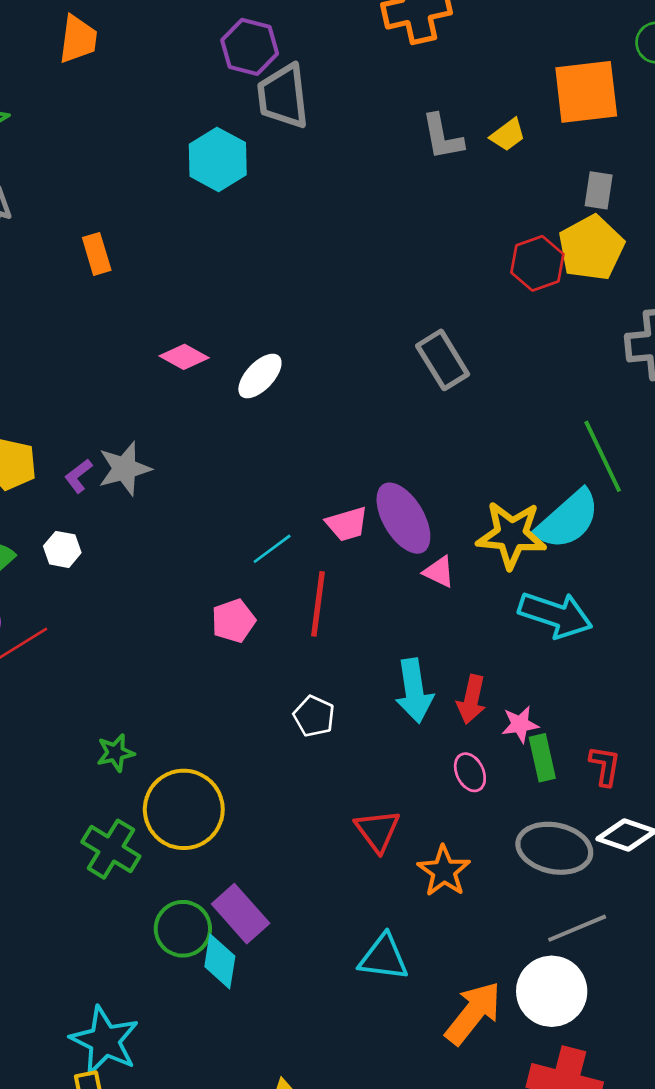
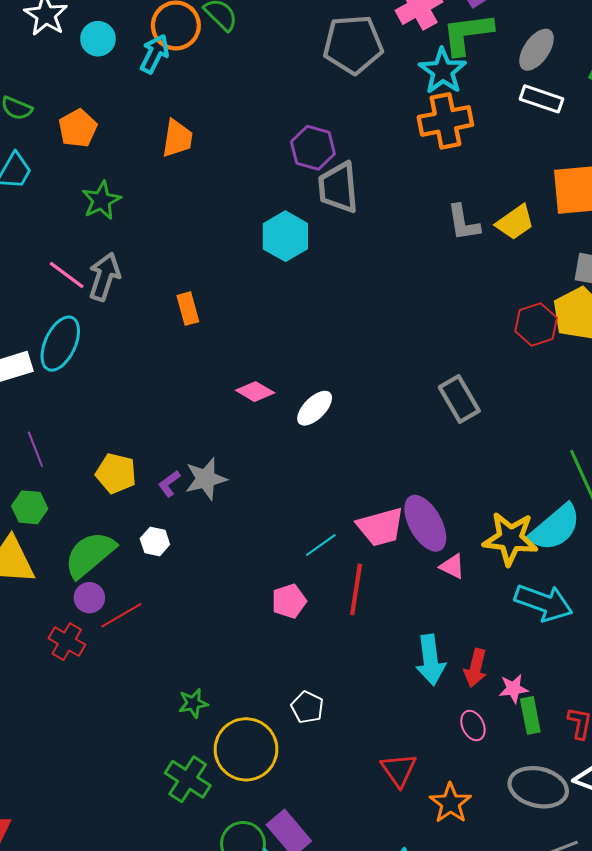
yellow trapezoid: (508, 135) -> (515, 222), size x1.4
pink trapezoid: (347, 524) -> (380, 527), size x1.4
white pentagon: (314, 716) -> (307, 707), moved

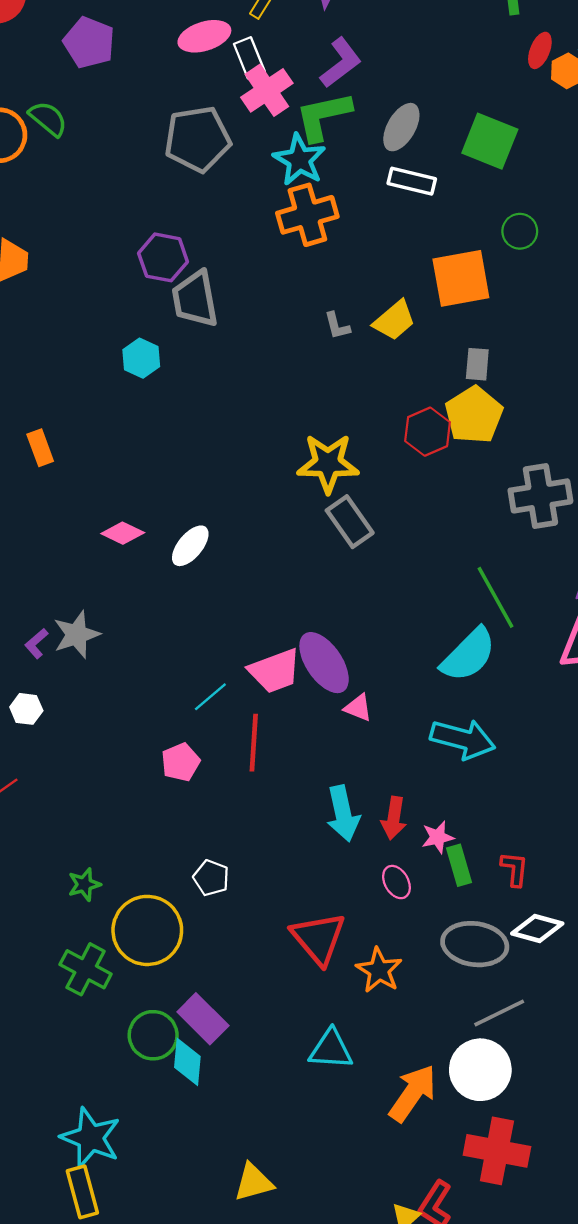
gray L-shape: (463, 223) -> (337, 326), size x0.7
cyan hexagon: (285, 236) -> (141, 358), size x0.7
yellow star: (510, 539) -> (328, 463), moved
red triangle: (399, 770) -> (318, 938), size x1.4

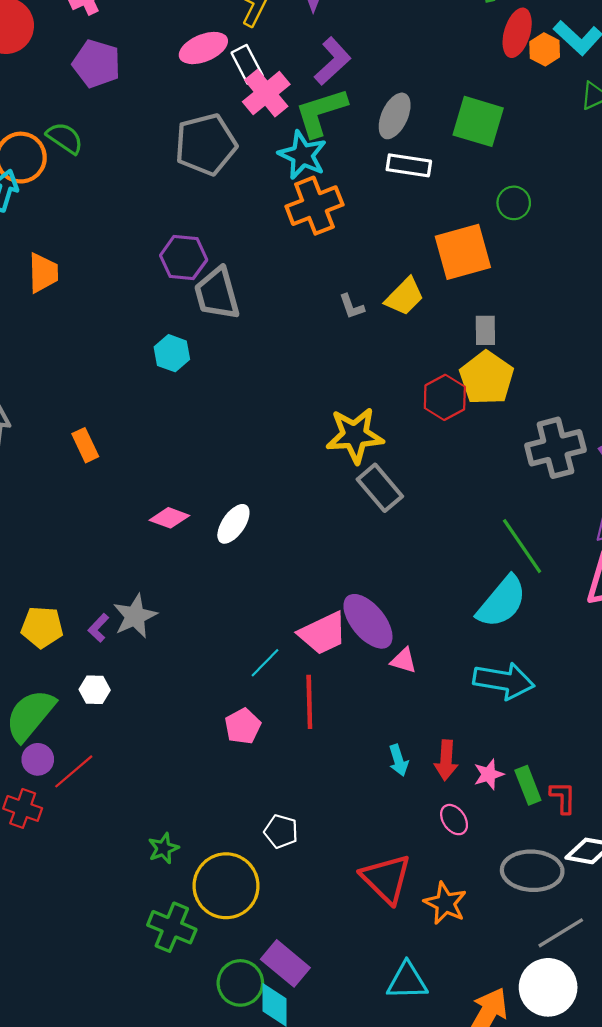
red ellipse: (540, 50) -> (517, 33), size x1.4
cyan arrow: (343, 813) -> (398, 760), size x0.6
green rectangle: (459, 865) -> (528, 785), moved

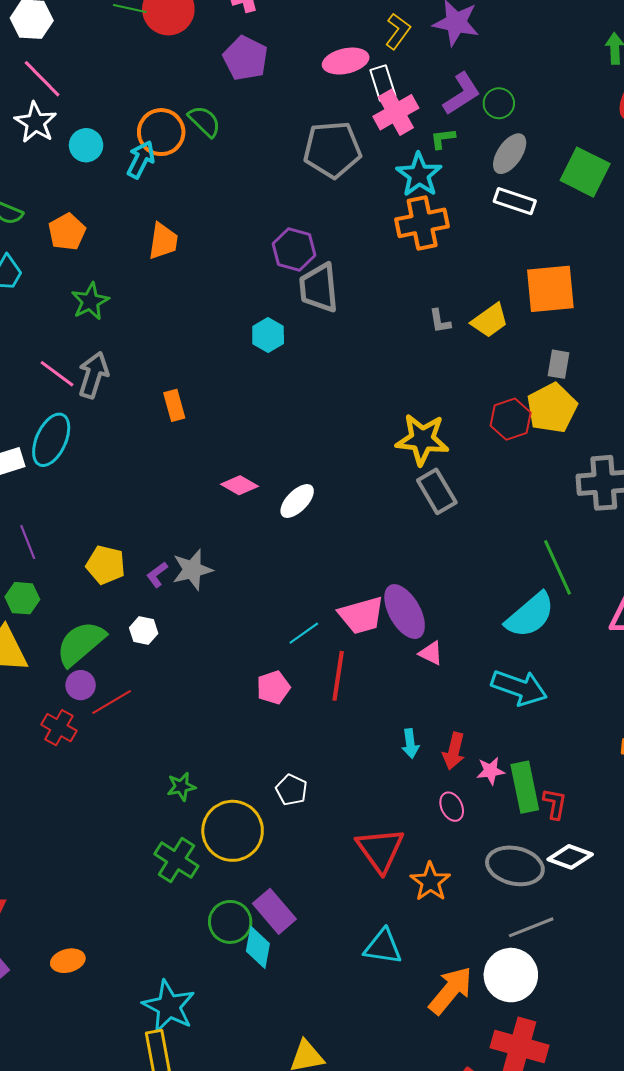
green L-shape: (321, 112) -> (443, 139), size x0.5
green circle: (514, 203) -> (499, 103), moved
green rectangle: (528, 785) -> (525, 787), size x1.4

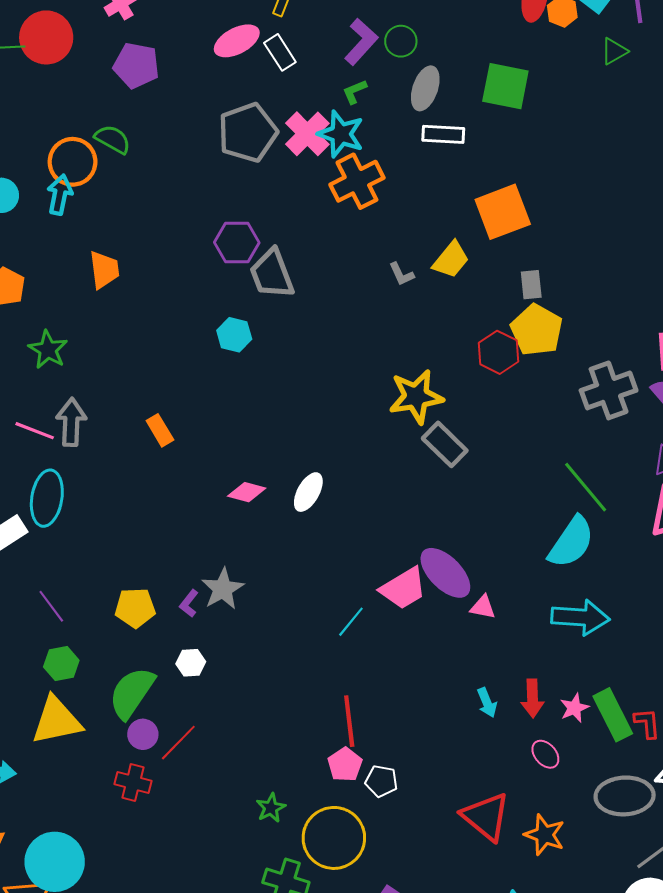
pink cross: (396, 112) -> (307, 134), moved
red line: (338, 676) -> (349, 721), moved
pink pentagon: (273, 687) -> (345, 765), moved

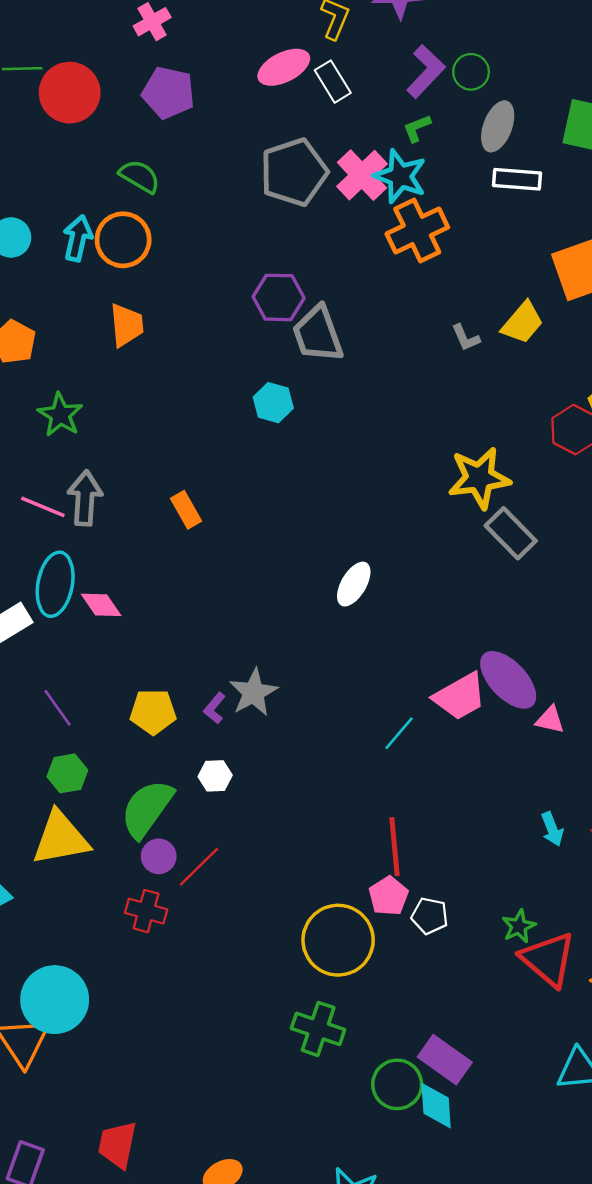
red circle: (46, 37) -> (70, 93), moved
orange circle: (73, 162) -> (123, 240), moved
pink diamond: (247, 492) -> (101, 605), moved, turned 39
green star: (271, 808) -> (519, 926), moved
yellow circle: (334, 838) -> (338, 940), moved

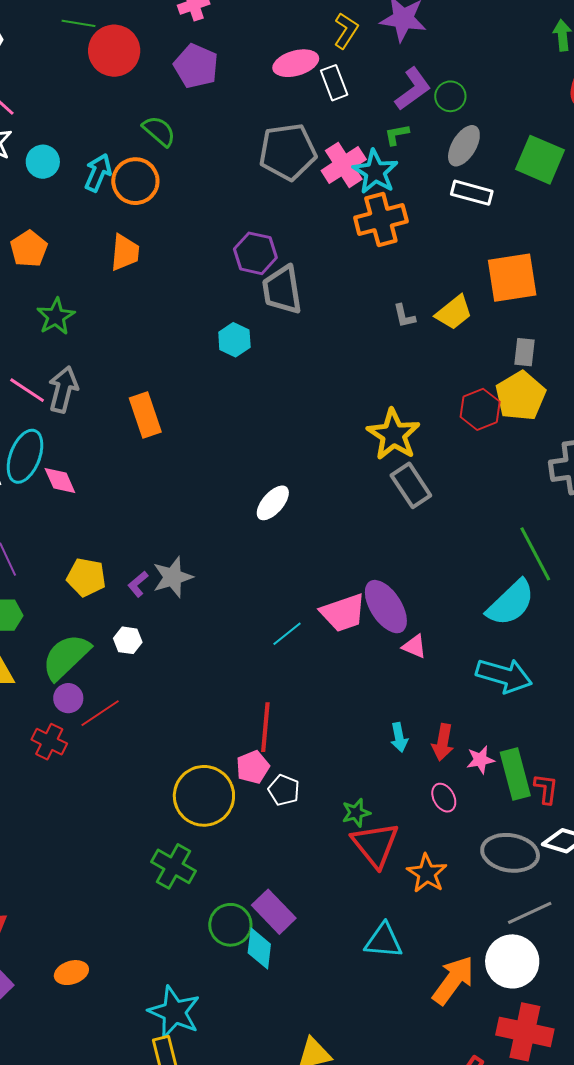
yellow star: (479, 478) -> (393, 435), turned 30
orange rectangle: (186, 510) -> (145, 415), size x1.4

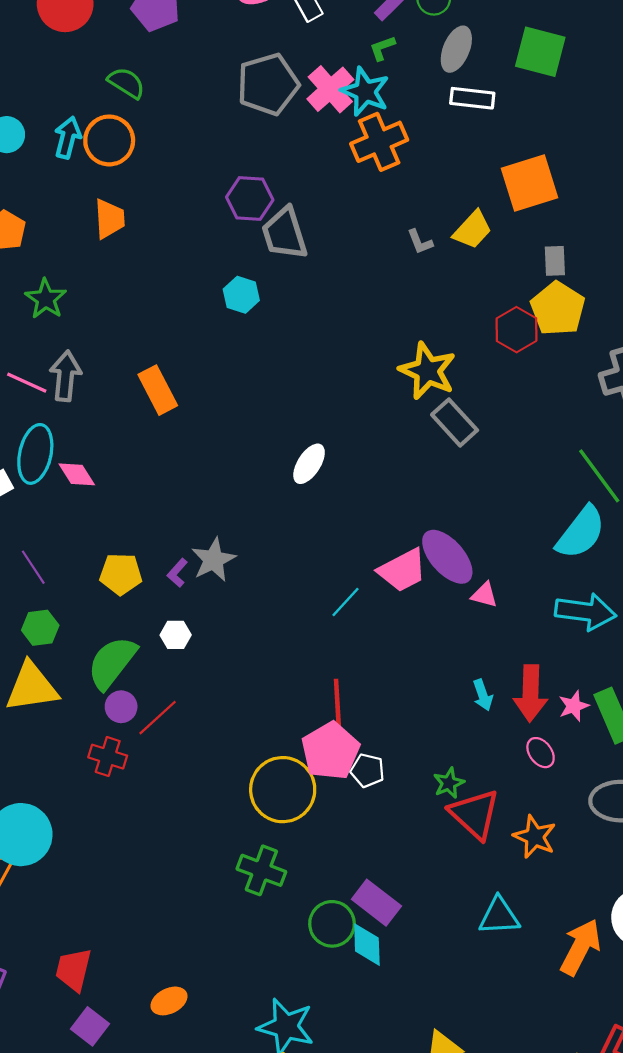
red arrow: (443, 742) -> (531, 693), size x1.4
pink pentagon: (253, 767) -> (330, 751), size x1.6

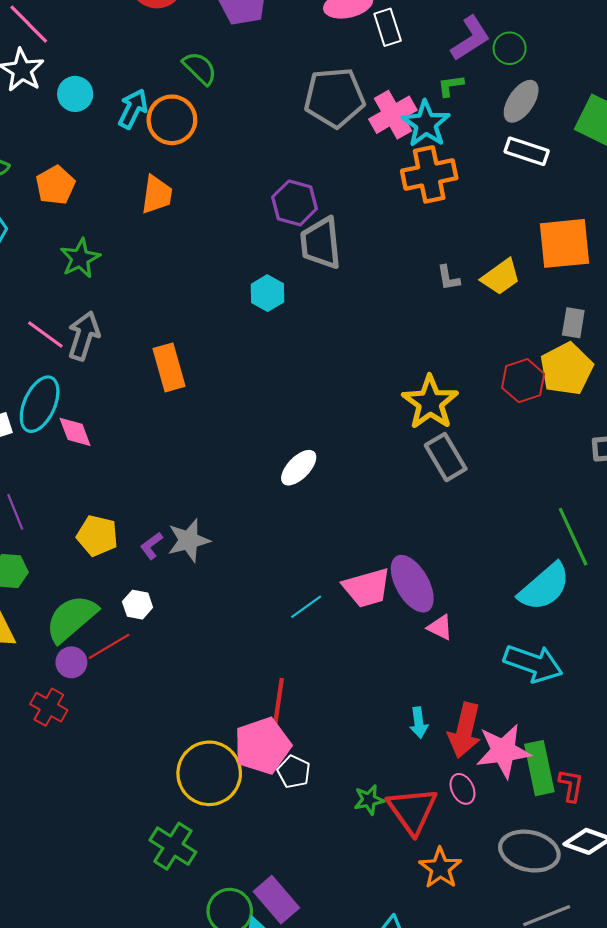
pink star: (574, 706) -> (503, 751), size x1.8
red line: (158, 718) -> (109, 646), moved
red triangle: (475, 814) -> (412, 810), moved

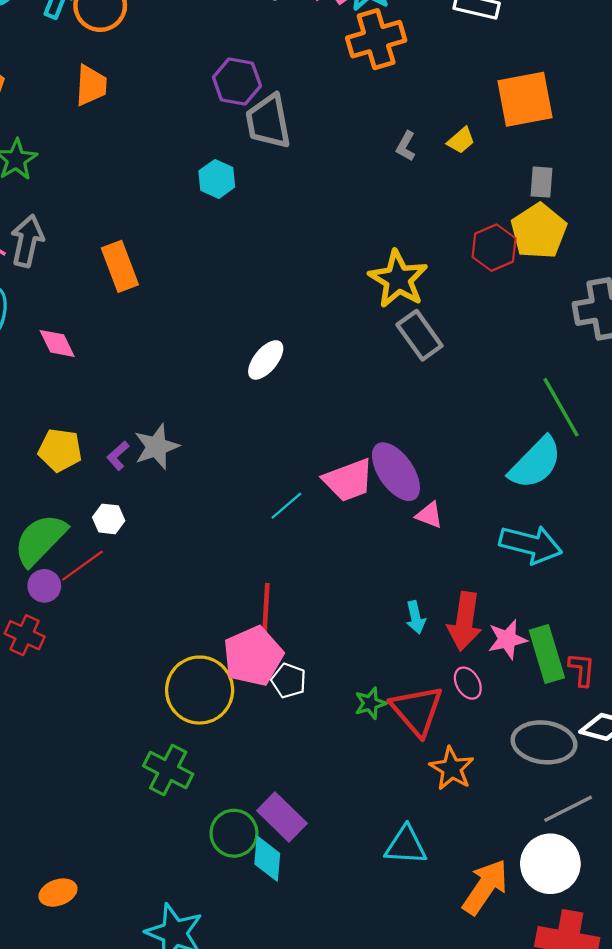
yellow trapezoid: (501, 277) -> (461, 140), size x0.7
gray L-shape: (448, 278) -> (406, 146), turned 44
pink diamond: (75, 432) -> (57, 343), moved
pink star: (503, 751) -> (507, 639), size x0.7

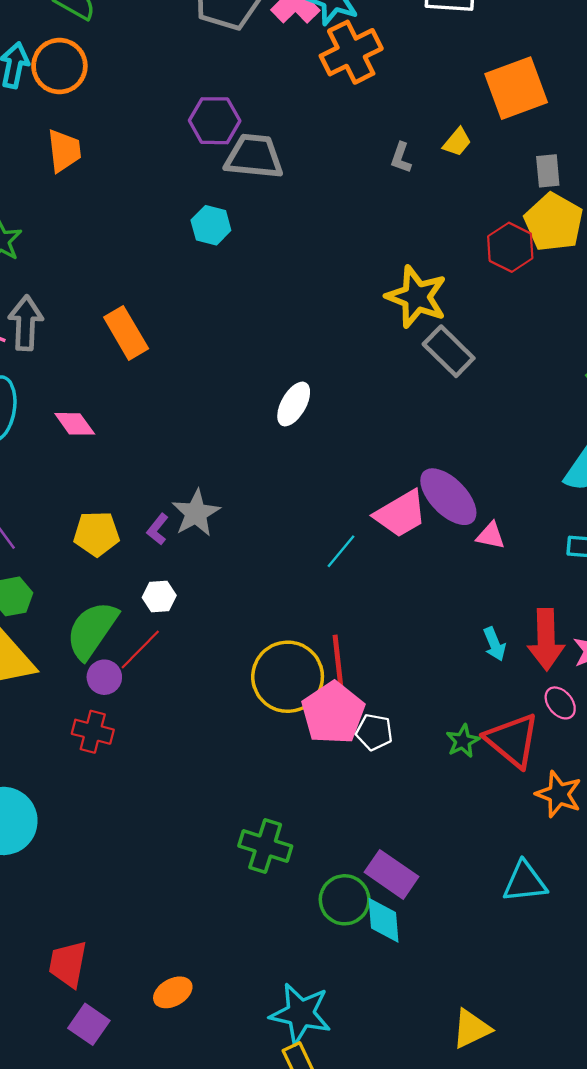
gray trapezoid: (268, 121) -> (254, 157), turned 116
yellow circle: (200, 690) -> (288, 677), moved

